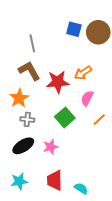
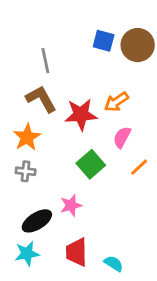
gray cross: (27, 119) -> (26, 171), moved
black ellipse: (23, 146) -> (37, 221), moved

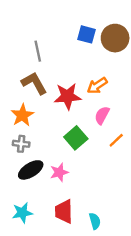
black ellipse: (37, 221) -> (31, 170), moved
cyan semicircle: (114, 264) -> (95, 221), turned 42

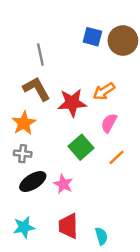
orange line: (116, 140) -> (117, 157), moved
pink star: (59, 172) -> (63, 184), turned -30

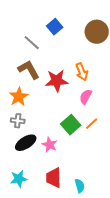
blue square: (92, 37) -> (55, 27), moved, turned 35
gray line: (40, 54) -> (32, 43), turned -36
orange arrow: (104, 91) -> (82, 72), turned -78
green square: (81, 147) -> (71, 125), moved

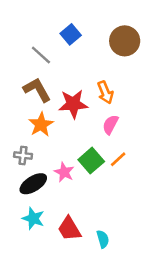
orange star: (19, 97) -> (41, 125), moved
pink star: (50, 145) -> (64, 172), moved
red trapezoid: (54, 178) -> (69, 229), turned -30
cyan star: (19, 179) -> (33, 218), moved, turned 30

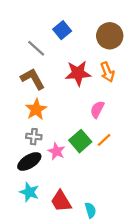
orange arrow: (105, 92) -> (107, 72), moved
red star: (73, 104) -> (78, 73), moved
gray cross: (23, 155) -> (34, 137), moved

